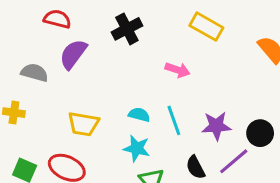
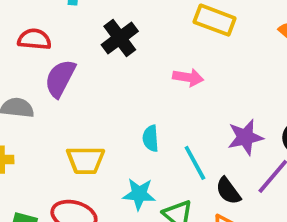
cyan semicircle: (139, 115) -> (151, 138), turned -100
cyan line: (174, 120) -> (195, 163), moved
cyan star: (137, 148) -> (139, 194), moved

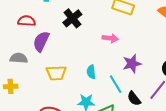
purple star: (245, 137) -> (132, 64), moved
yellow trapezoid: (86, 160) -> (56, 73), moved

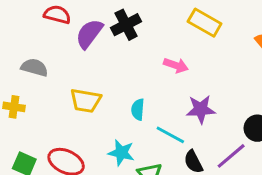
purple semicircle: (41, 41) -> (89, 34), moved
cyan line: (116, 84) -> (170, 135), turned -42

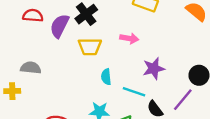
gray semicircle: (34, 67) -> (31, 68), moved
yellow trapezoid: (86, 101) -> (90, 47), moved

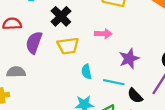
purple semicircle: (60, 26) -> (34, 43), moved

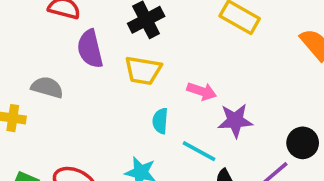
pink arrow: (103, 34) -> (202, 91), moved
purple semicircle: (34, 43) -> (90, 49), turned -50

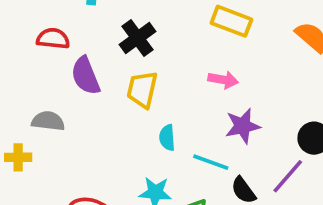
yellow trapezoid: (143, 70) -> (142, 90), turned 102
pink arrow: (202, 91) -> (223, 80), moved

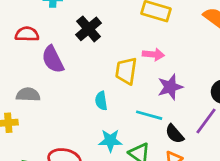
yellow trapezoid: (142, 90) -> (126, 71), moved
cyan semicircle: (167, 138) -> (101, 101), moved

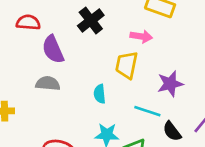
pink arrow: (153, 54) -> (141, 36), moved
gray semicircle: (28, 95) -> (48, 83), moved

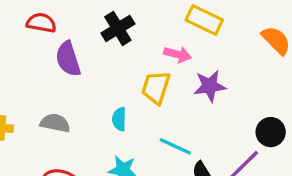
gray semicircle: (48, 83) -> (55, 123), moved
purple star: (170, 84) -> (210, 86), moved

